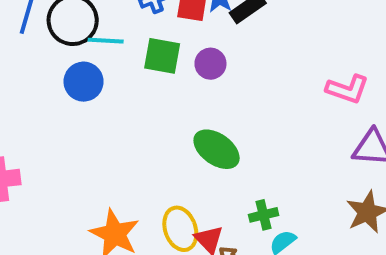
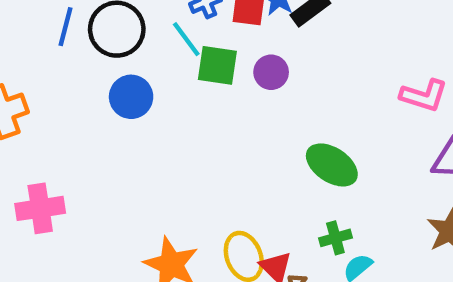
cyan line: (106, 41) -> (186, 39), moved, turned 52
green ellipse: (217, 149) -> (332, 165), moved

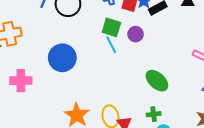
cyan line: (186, 39) -> (111, 45), moved
blue circle: (131, 97) -> (62, 58), moved, size x1.4

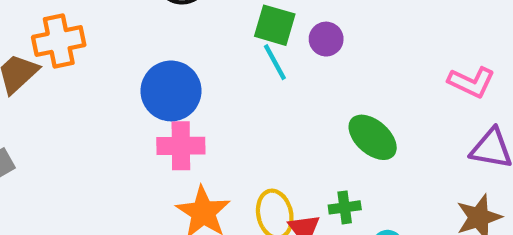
pink cross: (21, 81) -> (181, 146), moved
green cross: (154, 114) -> (345, 207), moved

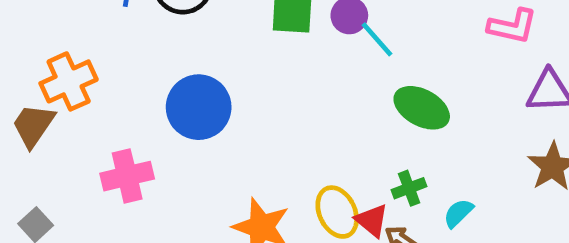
cyan line: (275, 62) -> (377, 39), moved
pink cross: (181, 146) -> (127, 176), moved

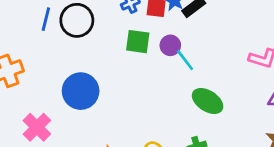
pink cross: (127, 176) -> (37, 127), turned -36

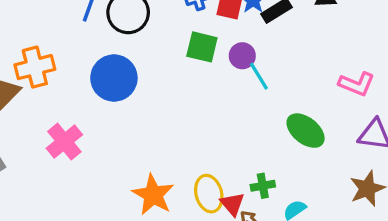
blue circle: (81, 91) -> (114, 78), moved
green ellipse: (208, 101) -> (306, 131), moved

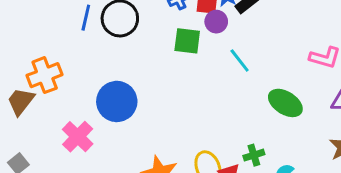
purple circle: (242, 56) -> (216, 22), moved
blue circle: (114, 78) -> (117, 101), moved

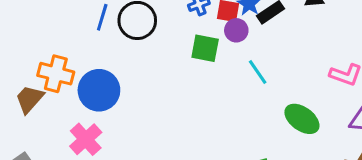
orange cross: (45, 75) -> (56, 74), turned 32
blue circle: (117, 101) -> (99, 90), moved

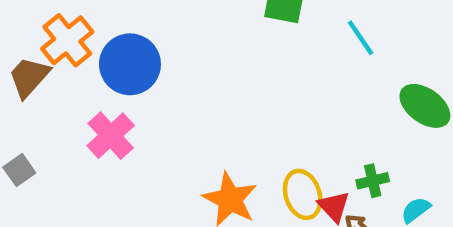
orange cross: (56, 74) -> (67, 40), turned 36

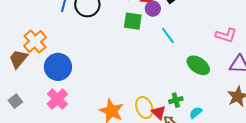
blue circle: (130, 64) -> (58, 67), moved
pink cross: (111, 136) -> (57, 99), moved

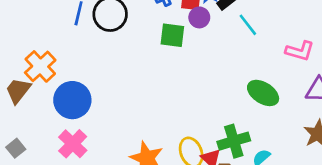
cyan line: (168, 36) -> (248, 25), moved
green cross: (176, 100) -> (234, 141), size x1.6

